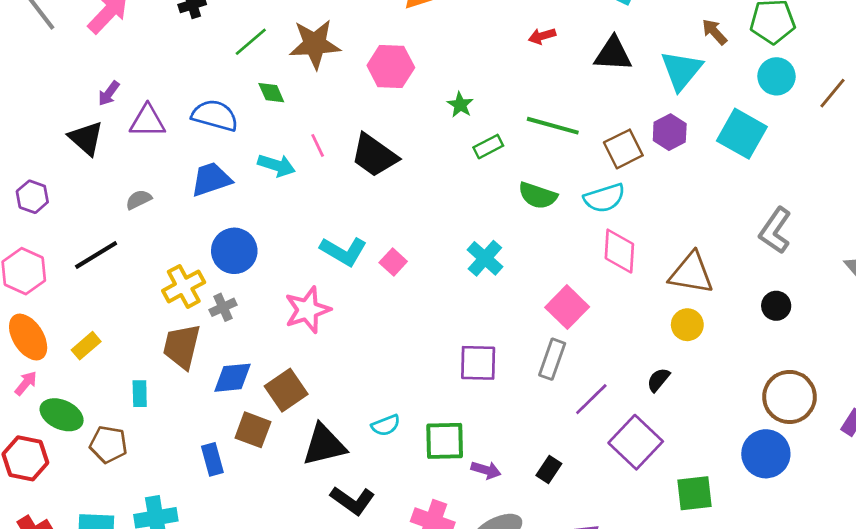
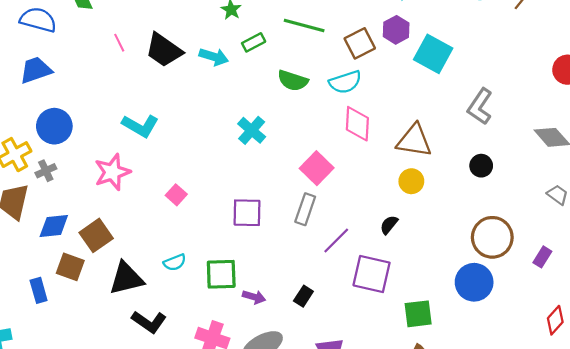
cyan square: (742, 134) -> (433, 54), moved
cyan arrow: (276, 165) -> (214, 57), moved
pink square: (393, 262) -> (176, 195), moved
purple square: (636, 442) -> (372, 274), turned -30

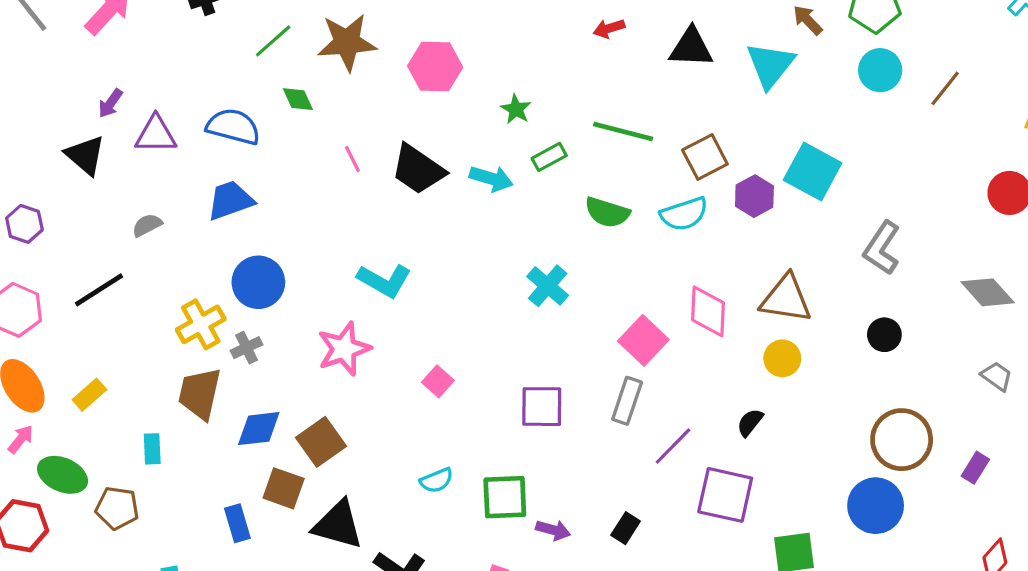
purple hexagon: (396, 30) -> (754, 196), moved
pink diamond: (357, 124) -> (708, 311), moved
black triangle: (126, 278) -> (338, 525), moved, turned 30

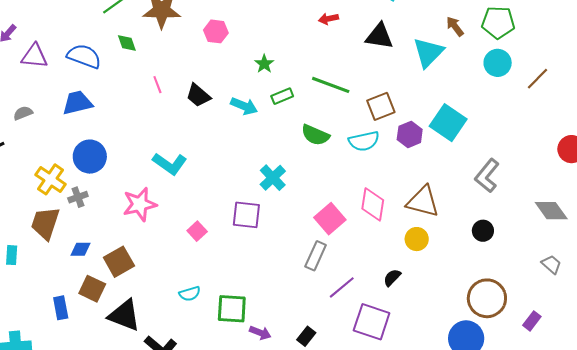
pink hexagon: (435, 67) -> (216, 31), size x0.7
black trapezoid: (418, 169) -> (198, 95), size x0.7
yellow cross: (201, 324) -> (51, 179), turned -32
purple square: (542, 407) -> (246, 215), moved
blue diamond: (259, 429) -> (80, 249), size x0.7

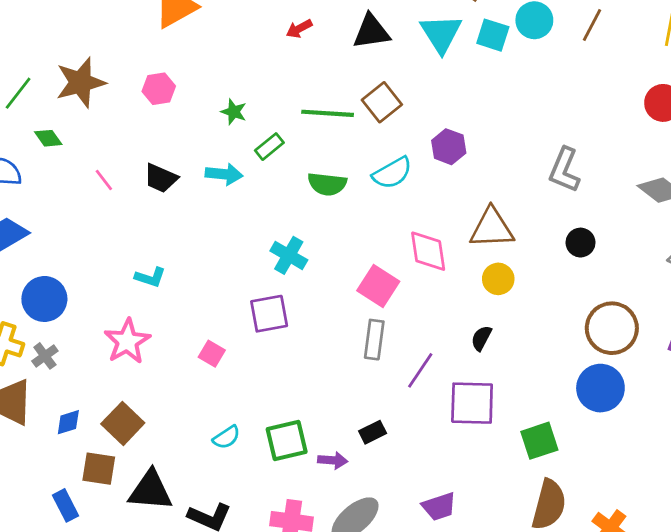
brown square: (381, 106) -> (382, 102), moved
cyan square: (448, 123) -> (493, 35), moved, size x0.7
cyan L-shape: (170, 164) -> (150, 277), size x0.7
black rectangle: (306, 336) -> (373, 432), moved, turned 42

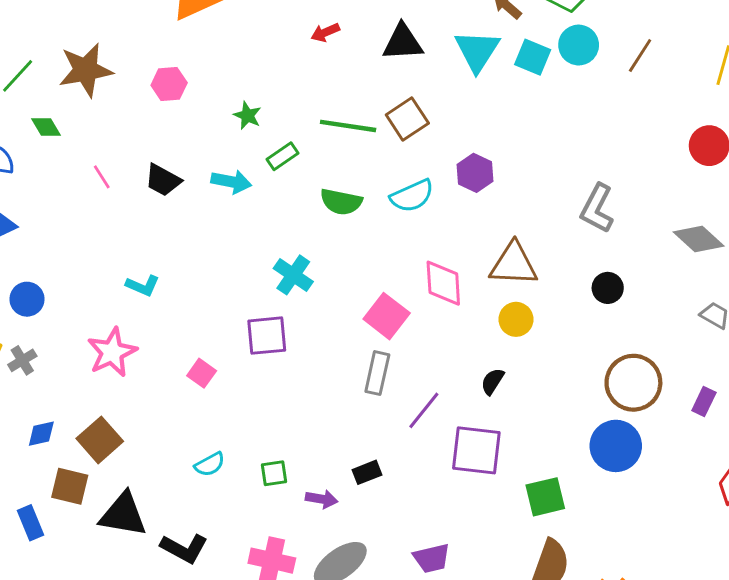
blue circle: (44, 299) -> (27, 299), size x0.7
green square: (287, 440) -> (274, 473), size x0.6

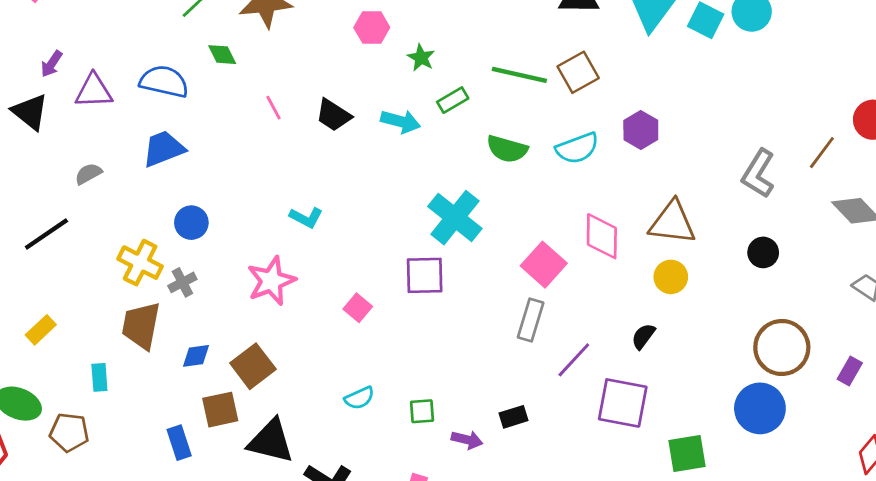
brown line: (640, 56) -> (822, 153), moved
pink hexagon: (169, 84) -> (372, 28), moved
cyan cross: (293, 275) -> (455, 218), size x1.4
brown square: (70, 486) -> (220, 410), turned -30

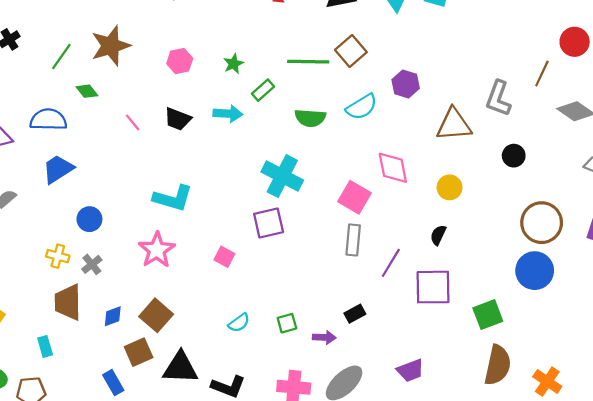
pink hexagon: (372, 28) -> (180, 61), moved
green star: (421, 58) -> (233, 64), turned 30
cyan L-shape: (306, 217) -> (173, 198), size x1.6
brown triangle: (672, 223) -> (454, 125), moved
yellow cross: (140, 263) -> (58, 256), size x0.7

